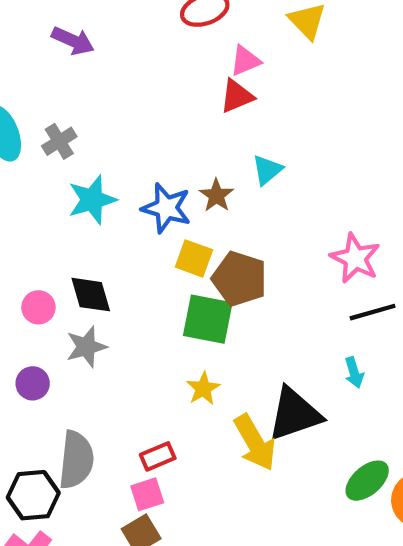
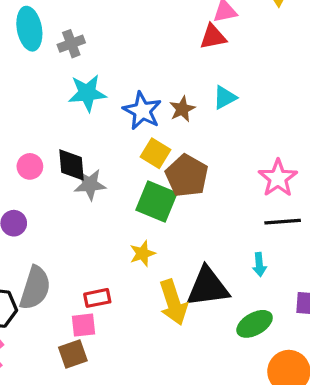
gray star: (86, 347) -> (90, 185), moved
green ellipse: (367, 481) -> (255, 324), moved

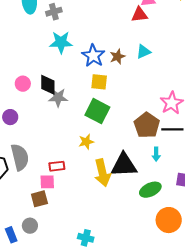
yellow square: (155, 153) -> (99, 82), turned -30
brown pentagon: (187, 176) -> (147, 125), moved
gray semicircle: (35, 288) -> (20, 157), turned -36

